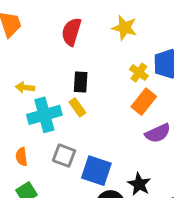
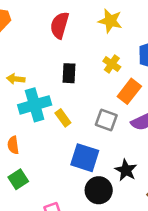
yellow cross: (139, 73) -> (112, 64), moved
yellow rectangle: (77, 107) -> (63, 118), moved
gray square: (64, 156) -> (106, 120), moved

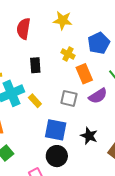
orange rectangle: (129, 91) -> (84, 74), turned -54
black circle: (99, 190) -> (57, 156), moved

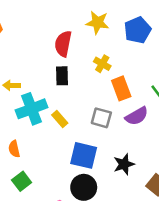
red semicircle: (23, 29) -> (63, 44), moved
blue pentagon: (99, 43) -> (138, 30), moved
black star: (89, 136) -> (124, 164), turned 30

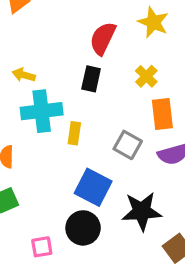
yellow rectangle: (60, 119) -> (74, 133), turned 35
black star: (124, 164) -> (142, 211), size x1.4

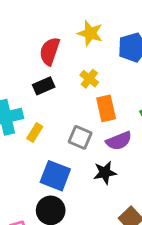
black rectangle: (91, 79) -> (44, 86), turned 60
yellow rectangle: (74, 133) -> (35, 132), turned 30
black star: (142, 211) -> (105, 173), moved, size x0.7

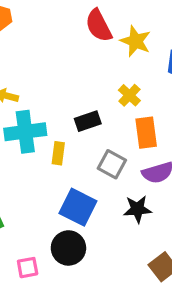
red semicircle: (50, 51) -> (99, 26), moved, turned -52
black rectangle: (44, 86) -> (88, 121), moved
yellow rectangle: (35, 132) -> (58, 153), turned -30

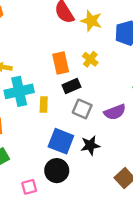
black rectangle: (88, 121) -> (71, 86), moved
orange rectangle: (146, 133) -> (61, 63), moved
black star: (137, 209) -> (90, 145), moved

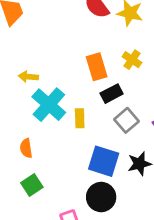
cyan cross: (19, 91) -> (49, 105), turned -32
gray square: (82, 109) -> (126, 120), turned 30

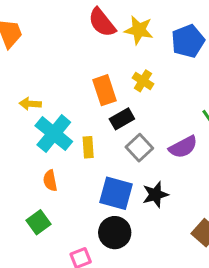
orange semicircle: (26, 148) -> (50, 181), moved

